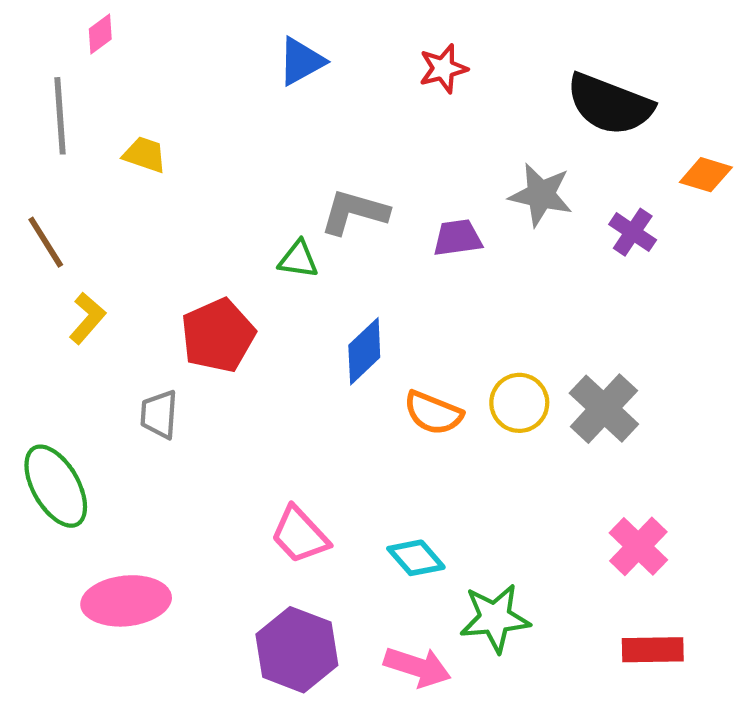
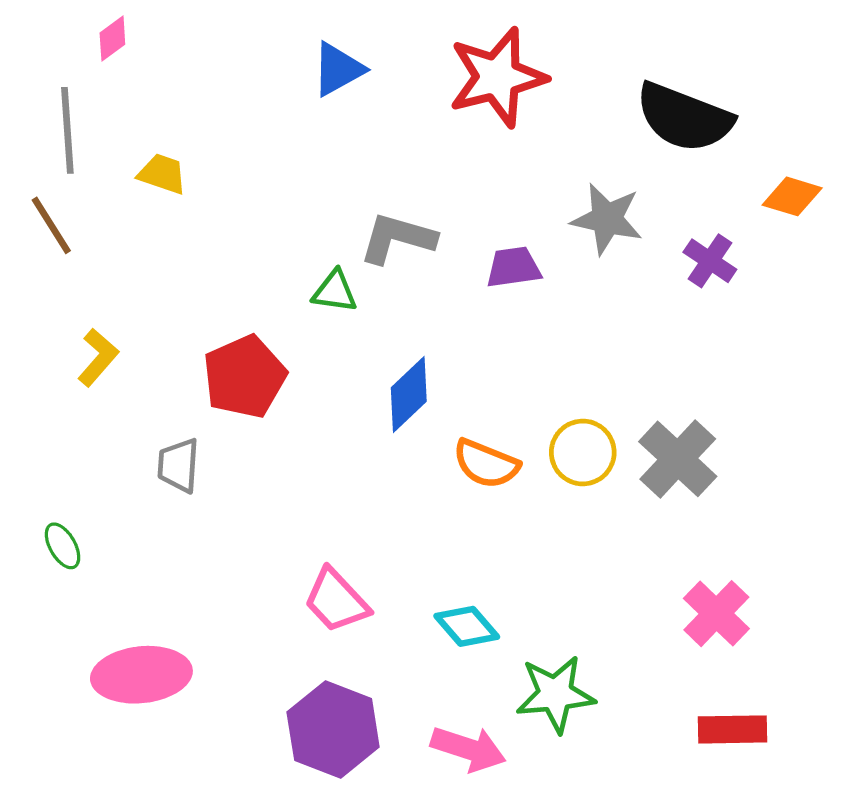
red star: (443, 68) -> (497, 77), size x1.8
brown line: (46, 242) -> (51, 225), moved
green ellipse: (56, 486) -> (63, 546), size x0.5

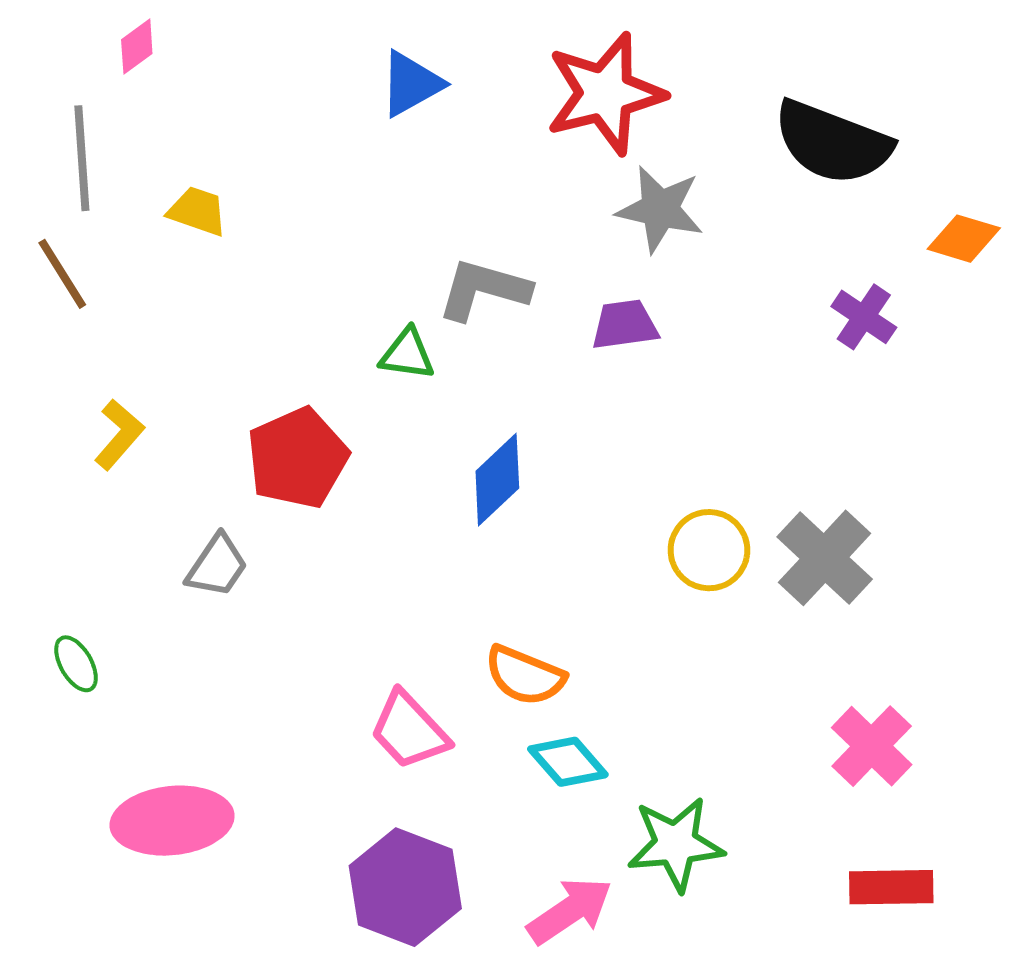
gray star: (607, 219) -> (660, 209), moved
orange semicircle: (486, 464) -> (525, 676), moved
gray trapezoid: (178, 465) -> (217, 566), turned -150
pink arrow: (468, 749) -> (570, 911), turned -52

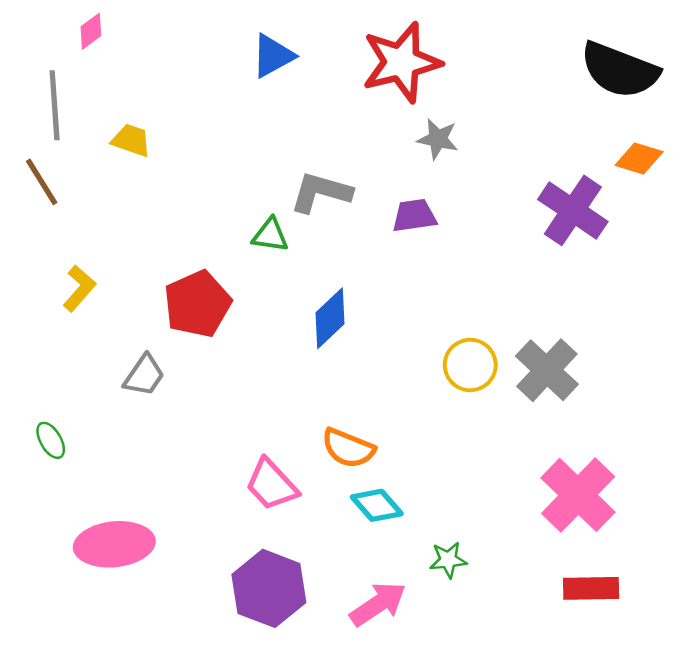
black semicircle: (832, 143) -> (620, 70), moved
gray star: (660, 209) -> (438, 139), size x0.7
purple cross: (864, 317) -> (573, 210), size x1.6
pink cross: (872, 746) -> (578, 495), size x1.4
green star: (676, 844) -> (448, 560), size x0.6

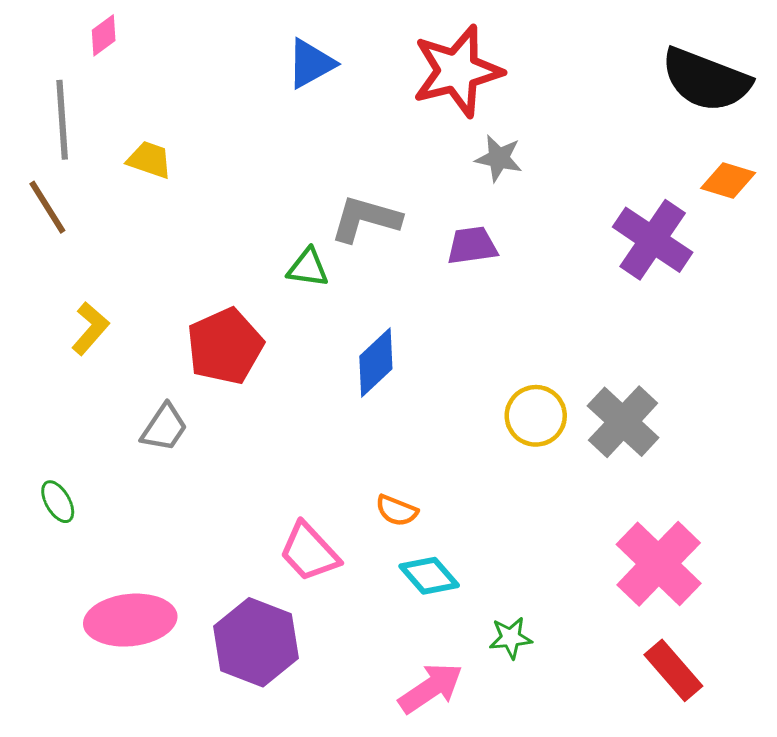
orange semicircle: (348, 448) -> (397, 511), size x0.7
purple hexagon: (269, 588) -> (256, 642), moved
red rectangle: (591, 588) -> (673, 670), turned 50

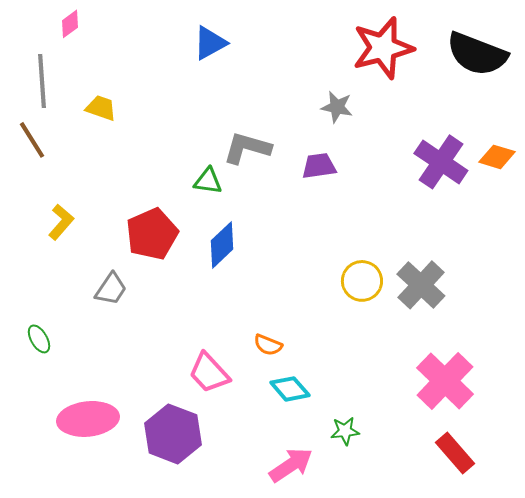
red star: (457, 71) -> (383, 48), moved
orange diamond: (728, 180) -> (497, 157), moved
blue diamond: (376, 363) -> (222, 245), moved

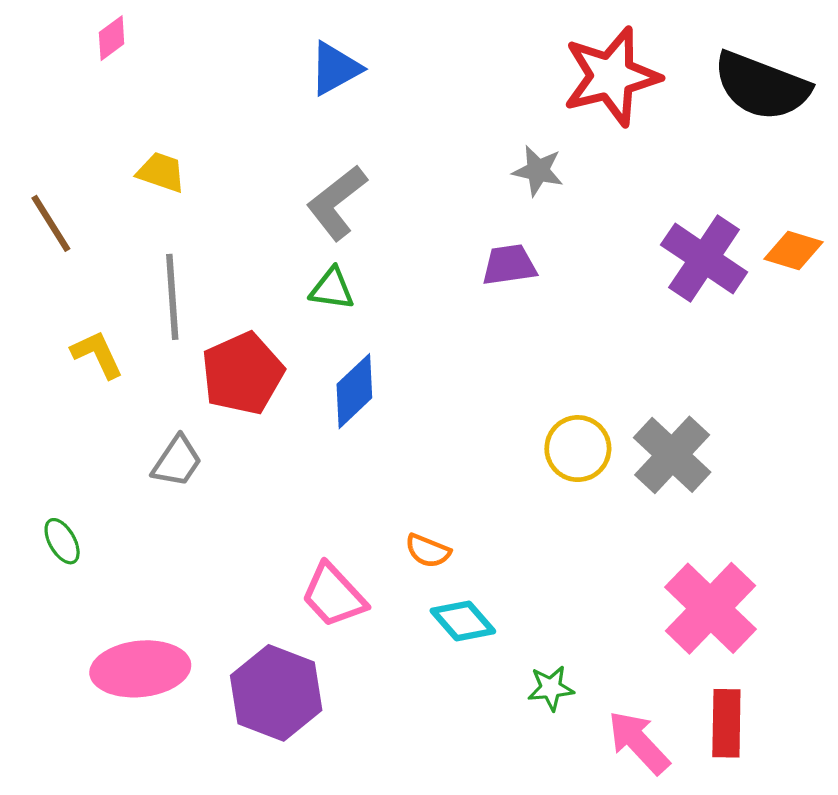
gray line: (42, 81) -> (172, 297), moved
gray L-shape: (247, 148) -> (337, 203), moved, turned -54
yellow L-shape: (61, 222) -> (97, 354), turned -66
red rectangle: (455, 453) -> (726, 723), turned 42
pink arrow: (291, 465) -> (639, 742), moved, turned -99

